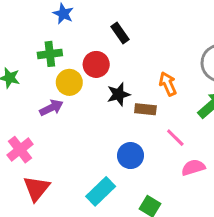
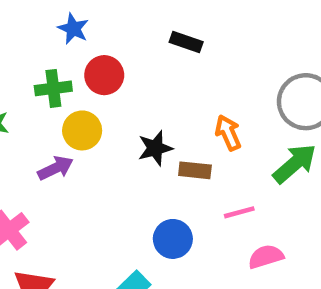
black rectangle: (120, 33) -> (186, 42), moved, turned -36
red circle: (96, 64) -> (104, 75), moved
pink line: (175, 138) -> (239, 212), turned -60

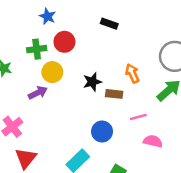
pink semicircle: (266, 257) -> (153, 141), turned 30

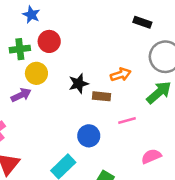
black rectangle: (109, 24) -> (142, 22), moved
orange arrow: (132, 73) -> (121, 75), turned 96
pink semicircle: (153, 141) -> (151, 156), moved, turned -36

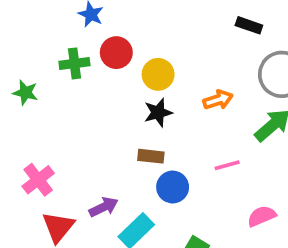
yellow circle: (36, 73) -> (158, 74), moved
purple arrow: (21, 95) -> (104, 207), moved
brown rectangle: (102, 96) -> (151, 156), moved

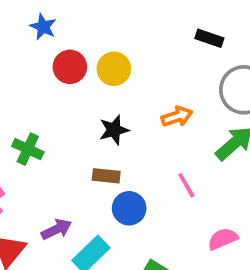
green cross: (74, 63) -> (28, 149), moved, turned 32
yellow circle: (158, 74) -> (114, 69), moved
pink line: (227, 165) -> (186, 185), turned 75

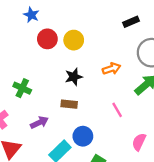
black rectangle: (209, 38) -> (131, 22), turned -42
blue circle: (129, 208) -> (83, 136), moved
purple arrow: (56, 229) -> (39, 122), moved
pink semicircle: (223, 239) -> (139, 142), turned -42

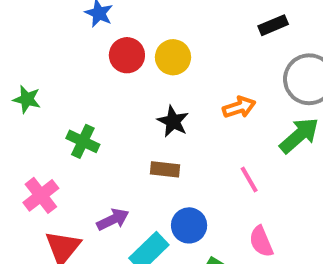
black star: (74, 77) -> (173, 121), turned -30
purple arrow: (39, 122) -> (113, 219), moved
pink semicircle: (139, 142) -> (261, 241), moved, turned -48

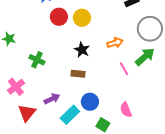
pink line: (249, 179) -> (124, 69), moved

